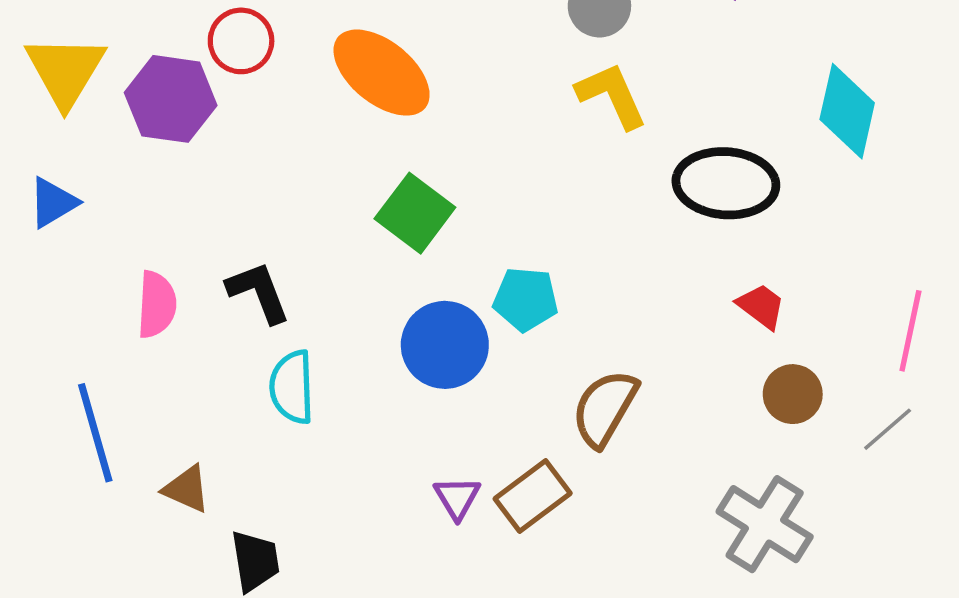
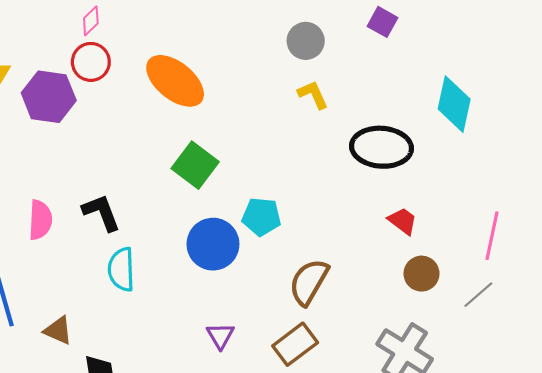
yellow L-shape: (612, 95) -> (313, 95), size x0.7
brown rectangle: (533, 496) -> (295, 344), moved

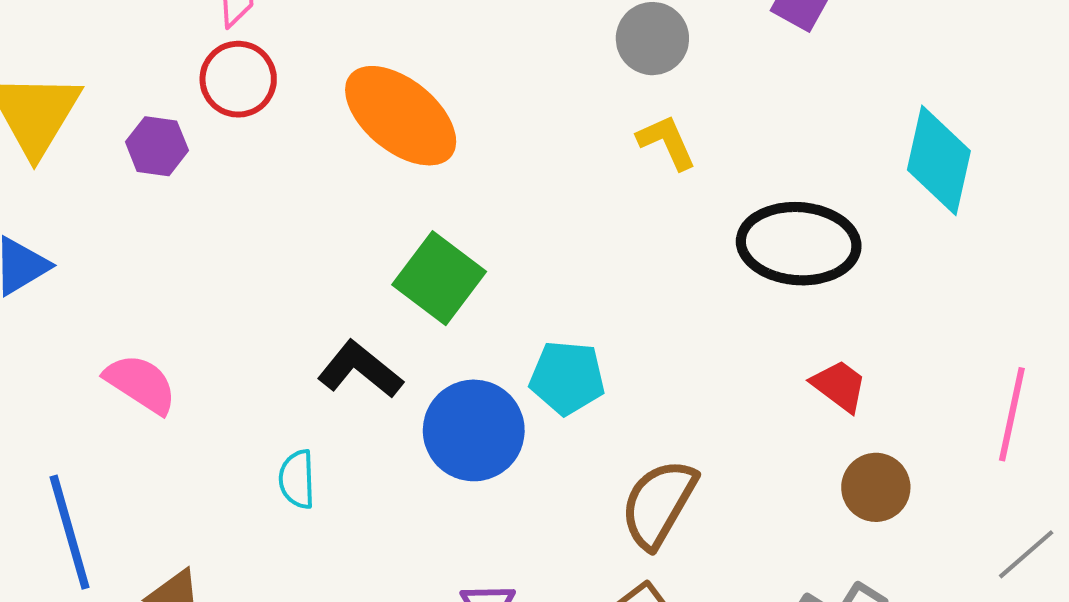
purple hexagon: (49, 97) -> (157, 146), size x0.6
black L-shape: (101, 213) -> (360, 370), moved, turned -30
pink semicircle: (40, 220) -> (141, 384), turned -60
cyan semicircle: (121, 269) -> (297, 479), size x0.7
gray line: (478, 295) -> (1026, 554), moved

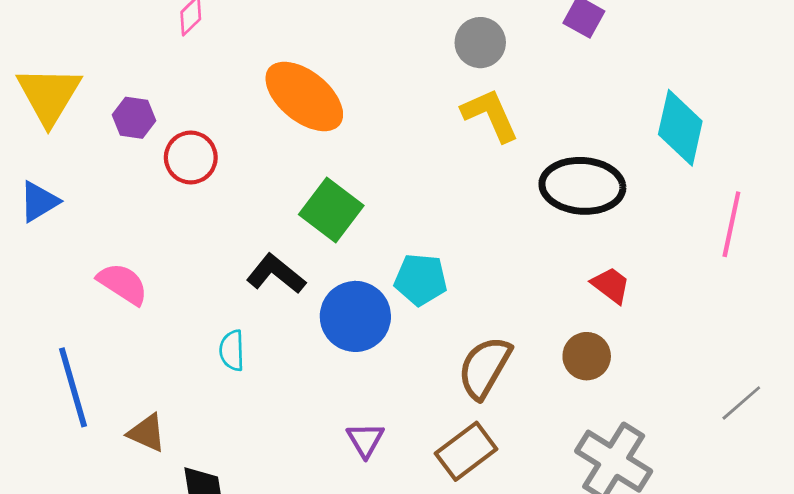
red circle: (238, 79) -> (191, 158), moved
yellow L-shape: (667, 142) -> (490, 115), size x1.4
pink line: (1012, 414) -> (731, 224), moved
brown circle: (876, 487) -> (587, 356), moved

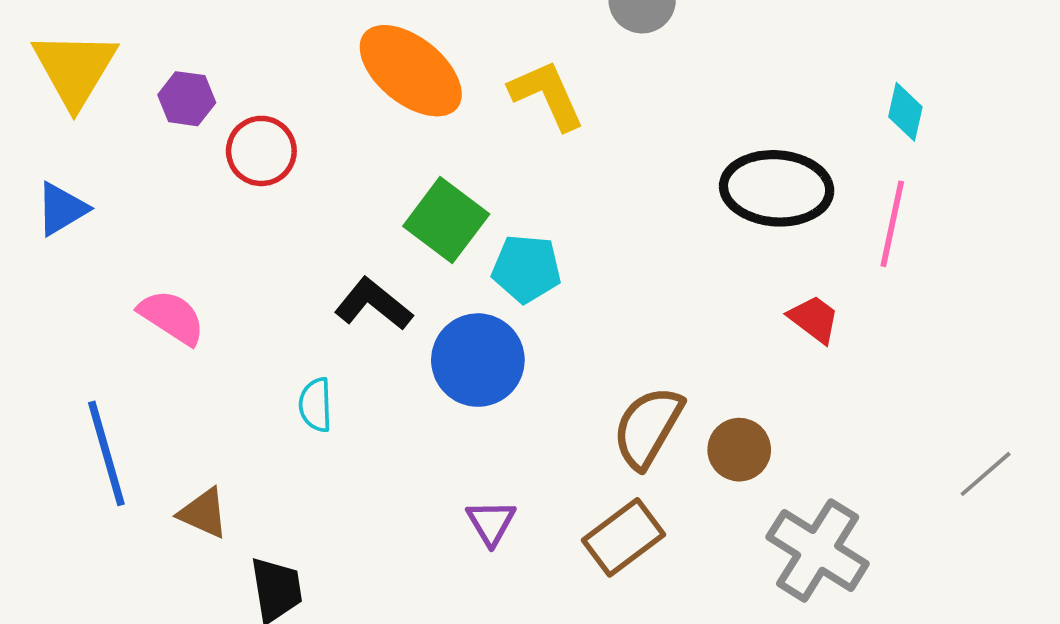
yellow L-shape: (490, 115) -> (547, 95), moved
cyan diamond: (680, 128) -> (905, 112), size x0.6
pink line: (731, 224) -> (892, 224), moved
cyan pentagon: (421, 280) -> (526, 269), moved
brown circle: (587, 356) -> (739, 450), moved

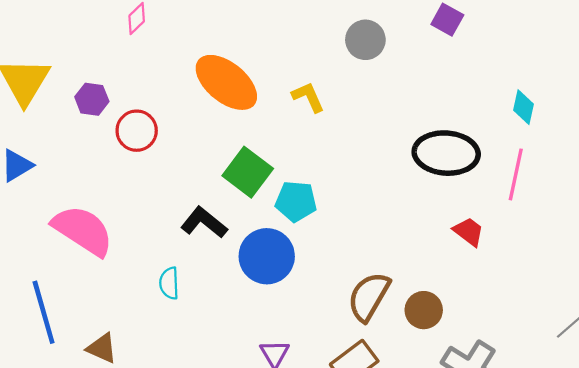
yellow L-shape: (547, 95) -> (308, 97), size x0.7
pink semicircle: (172, 317) -> (83, 230), size x1.5

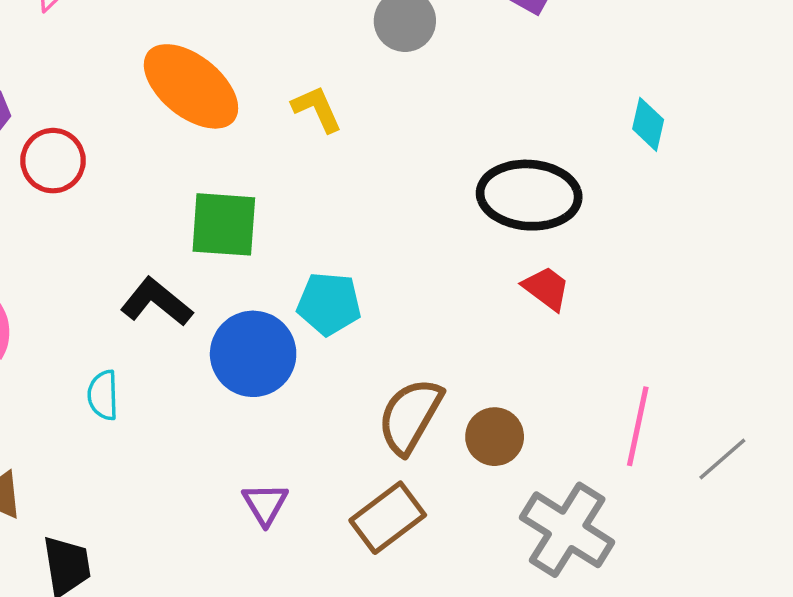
green square: (248, 172) -> (224, 224), turned -33
pink line: (516, 174) -> (638, 426), moved
cyan pentagon: (296, 201) -> (329, 304), moved
red trapezoid: (469, 232) -> (546, 288), moved

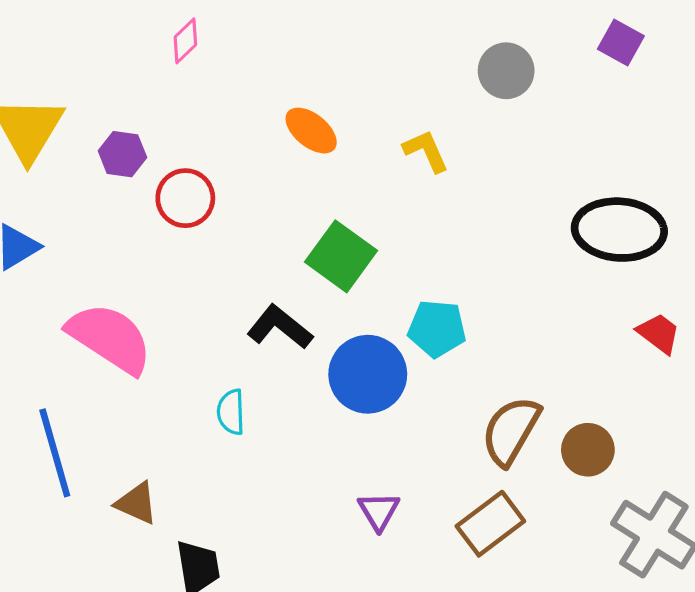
orange ellipse: (191, 86) -> (311, 131), size x0.6
green square: (224, 224) -> (341, 256), turned 32
red trapezoid: (546, 288) -> (659, 333), moved

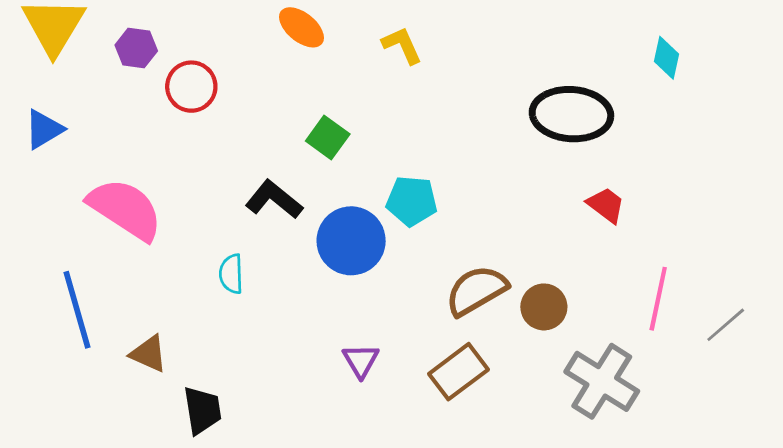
green square: (341, 256) -> (328, 138), size x0.7
brown semicircle: (511, 431) -> (476, 290), turned 30

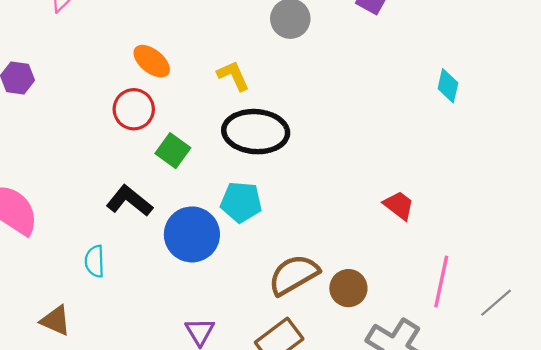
red circle: (191, 87) -> (134, 109), moved
black ellipse: (571, 114) -> (256, 132), moved
brown triangle: (149, 354) -> (56, 321), moved

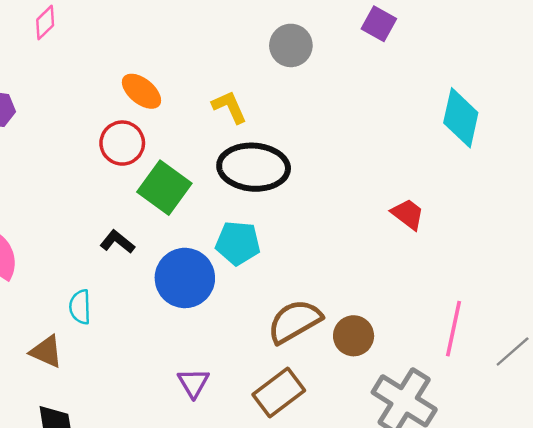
cyan diamond: (448, 86) -> (461, 118), size x1.6
green square: (173, 151) -> (164, 188), size x1.4
black L-shape: (129, 201) -> (117, 242), size x0.7
red trapezoid: (399, 205) -> (408, 214), moved
brown triangle: (56, 321) -> (46, 351), moved

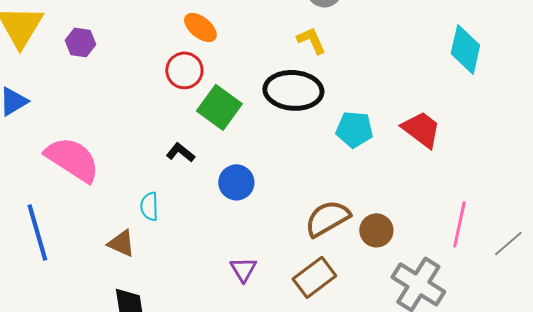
yellow L-shape: (229, 107) -> (311, 40), moved
red trapezoid: (408, 214) -> (421, 129), size x1.4
cyan pentagon: (238, 243) -> (354, 129), moved
blue circle: (185, 278) -> (236, 182), size x0.7

